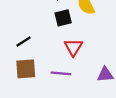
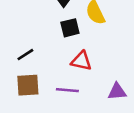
red triangle: (73, 47) -> (81, 61), turned -48

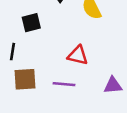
black square: (70, 28) -> (31, 23), moved
black line: (25, 55) -> (12, 52), moved, turned -48

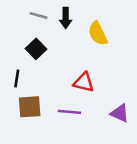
black square: (31, 23) -> (36, 49), turned -30
purple triangle: (113, 85) -> (120, 113), turned 30

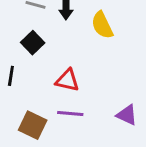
red triangle: (84, 82) -> (67, 80), moved
brown square: (30, 107) -> (33, 125), moved, turned 30

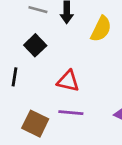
yellow semicircle: (102, 25) -> (101, 29), turned -128

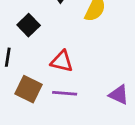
brown square: (35, 124) -> (29, 89), moved

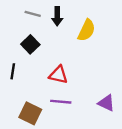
brown square: (29, 89) -> (30, 113), moved

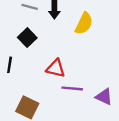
purple line: (61, 102) -> (72, 88), moved

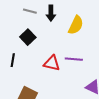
purple line: (72, 88) -> (74, 59), moved

